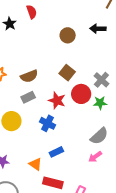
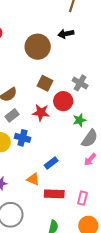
brown circle: (68, 35) -> (38, 47), size x1.6
green star: (100, 103) -> (79, 120), moved
blue cross: (47, 123) -> (22, 138), moved

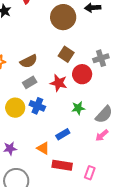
gray cross: (80, 83) -> (101, 58), turned 35
green star: (79, 120) -> (78, 108), moved

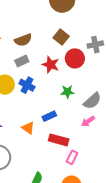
red rectangle: (62, 165) -> (59, 140), moved

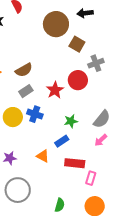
brown square: (61, 37) -> (77, 44), moved
red star: (51, 65) -> (55, 90), turned 30
green star: (67, 92) -> (71, 121), moved

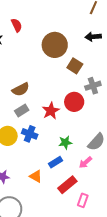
black arrow: (85, 13) -> (93, 37), moved
pink arrow: (101, 140) -> (85, 162), moved
red rectangle: (75, 163) -> (67, 185), turned -48

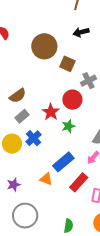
blue cross: (30, 134) -> (34, 138), turned 35
green star: (65, 143) -> (68, 126), moved
blue rectangle: (55, 162) -> (63, 162), size x1.5

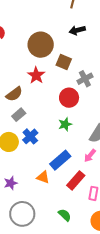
red star: (51, 112) -> (36, 75), moved
green semicircle: (69, 226) -> (65, 215), moved, turned -56

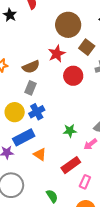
red circle: (69, 98) -> (73, 76), moved
gray rectangle: (19, 115) -> (31, 88), turned -40
green star: (65, 124) -> (70, 131), moved
blue rectangle: (60, 160) -> (24, 137), moved

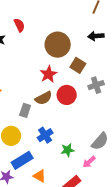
brown semicircle: (31, 67) -> (44, 98), moved
blue cross: (37, 112) -> (45, 135), moved

